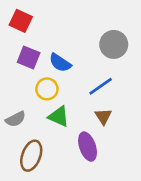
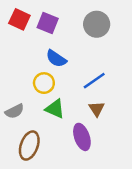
gray circle: (114, 44) -> (97, 24), moved
purple square: (29, 58) -> (48, 23), moved

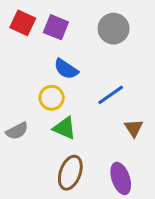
brown triangle: (97, 109) -> (134, 128), moved
purple ellipse: (82, 137) -> (121, 178), moved
brown ellipse: (29, 146) -> (70, 173), moved

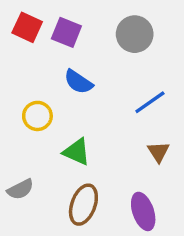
blue line: (111, 95) -> (150, 102), moved
yellow circle: (52, 98) -> (37, 116), moved
gray semicircle: (17, 131) -> (20, 189), moved

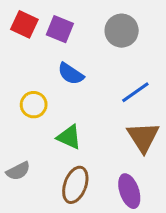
brown triangle: (159, 152) -> (143, 137), size x1.6

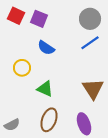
gray circle: (122, 31) -> (90, 19), moved
blue line: (135, 92) -> (90, 43), moved
gray semicircle: (18, 171) -> (12, 125), moved

